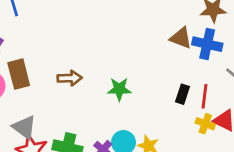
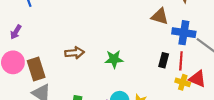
blue cross: (207, 44) -> (184, 33), moved
brown rectangle: (19, 74) -> (36, 69), moved

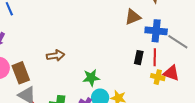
brown triangle: (160, 16) -> (133, 17), turned -36
green star: (114, 59) -> (91, 78), moved

